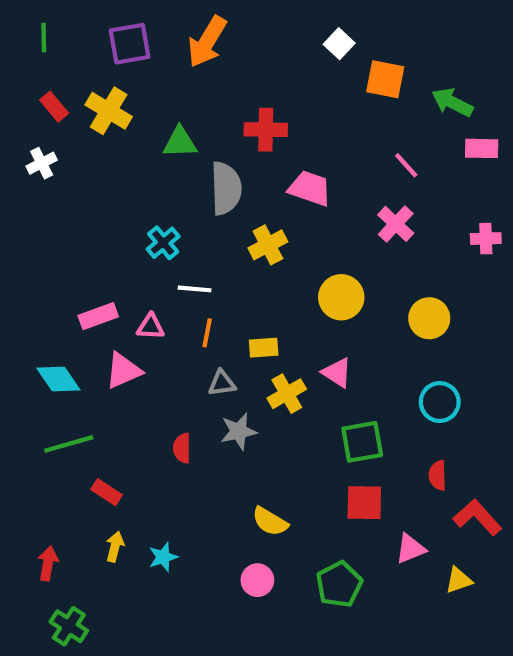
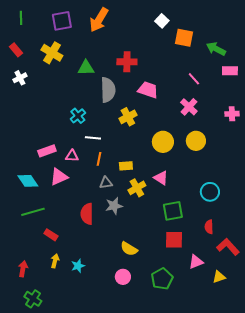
red rectangle: (54, 107) -> (16, 50), moved
yellow circle: (429, 318) -> (196, 141), moved
red semicircle: (182, 448) -> (87, 214), size x1.5

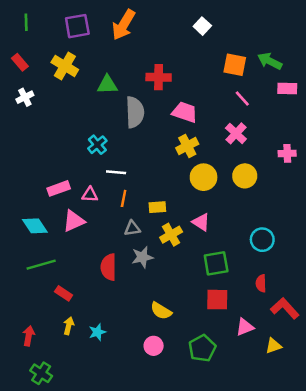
orange square: (184, 38) -> (235, 65), moved
pink cross: (232, 114) -> (287, 153), moved
yellow cross: (128, 117) -> (187, 146), moved

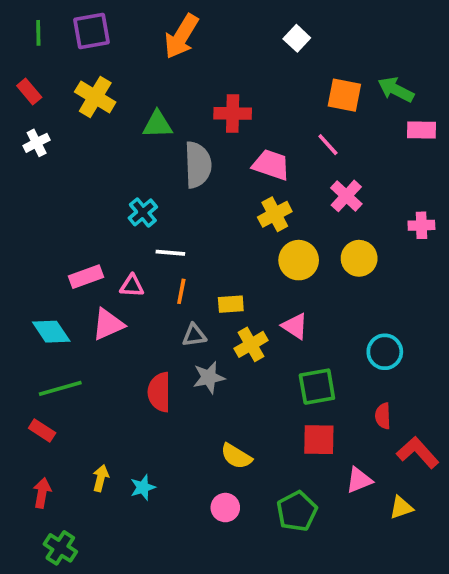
purple square: (77, 26) -> (92, 31), moved
pink line: (242, 98) -> (328, 145), moved
red rectangle: (64, 293) -> (42, 431), moved

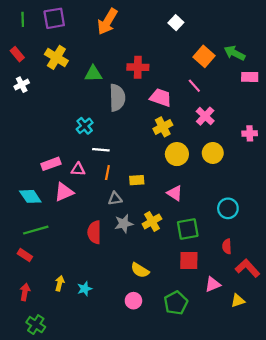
orange square: (344, 95) -> (204, 56), turned 30
yellow cross: (251, 344) -> (152, 221), moved

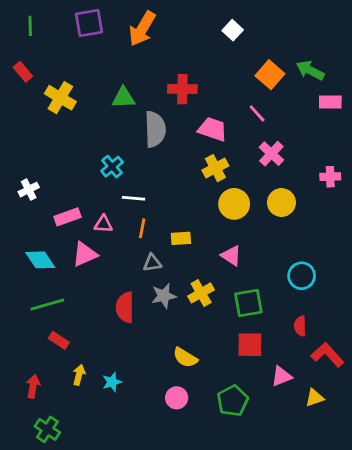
purple square: (54, 18) -> (89, 23), moved
yellow cross: (56, 57) -> (60, 98), moved
white cross: (22, 85) -> (29, 190), moved
red rectangle: (25, 255) -> (59, 340), moved

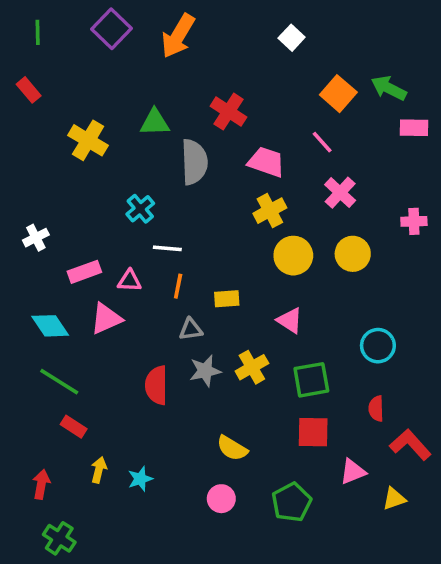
purple square: (89, 23) -> (111, 29), turned -36
red cross: (182, 89) -> (228, 112), turned 32
yellow cross: (60, 98) -> (88, 140), moved
green line: (47, 304) -> (59, 382), turned 48

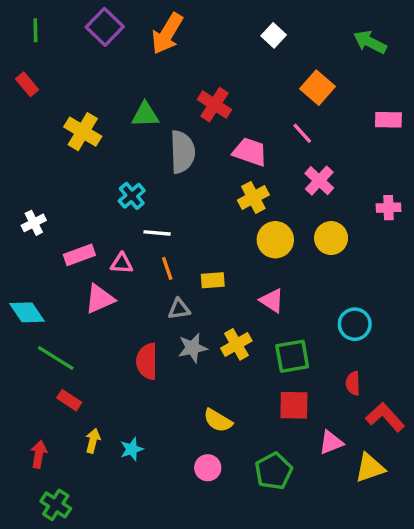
green arrow: (389, 88) -> (370, 42), moved
orange line: (178, 286) -> (167, 268), turned -30
cyan diamond: (50, 326) -> (27, 312), moved
yellow triangle: (394, 499) -> (370, 468), size x1.4

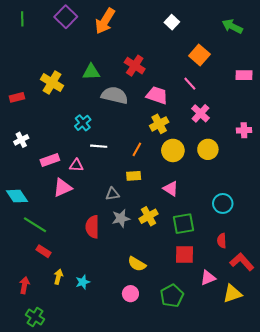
red rectangle: (27, 84) -> (17, 97), moved, turned -64
gray semicircle: (182, 152) -> (115, 95), turned -75
orange line: (167, 268) -> (137, 149), moved, turned 48

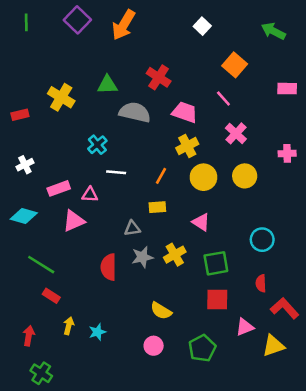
cyan diamond: (17, 196) -> (24, 216), moved, turned -40

